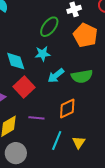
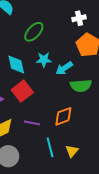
green ellipse: (49, 27) -> (34, 32), moved
cyan arrow: (56, 76) -> (64, 68), moved
cyan line: (57, 141) -> (50, 147), turned -42

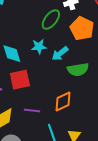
green ellipse: (34, 32) -> (51, 20), moved
red square: (22, 91) -> (20, 80), turned 30

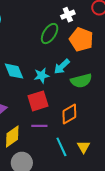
cyan star: (39, 47) -> (42, 75), moved
red square: (20, 80) -> (38, 101), moved

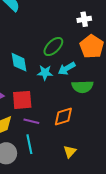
green ellipse: (50, 34) -> (53, 47), moved
red square: (38, 101) -> (22, 100), moved
cyan line: (61, 147) -> (29, 144), moved

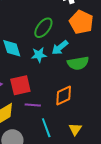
cyan line: (29, 144) -> (46, 128), moved

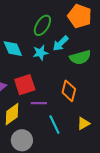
orange diamond: (64, 95) -> (69, 91), turned -45
yellow triangle: (75, 129) -> (83, 123), turned 32

